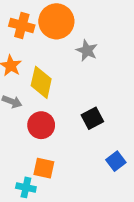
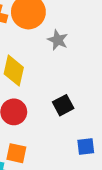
blue square: (116, 161) -> (86, 147), turned 30

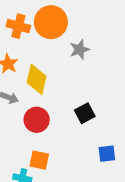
gray star: (58, 40) -> (80, 49), turned 30

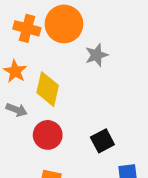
black square: (85, 113) -> (102, 141), moved

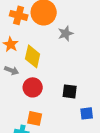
black square: (102, 141) -> (70, 91), turned 35

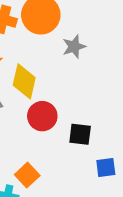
red circle: (33, 87) -> (42, 116), moved
orange square: (35, 118) -> (27, 175), turned 35

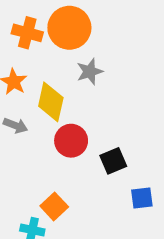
gray star: (74, 47) -> (90, 72), moved
black square: (80, 134) -> (113, 161), turned -30

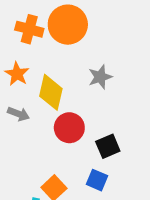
gray star: (90, 72) -> (100, 77), moved
blue square: (142, 198) -> (97, 180), moved, turned 30

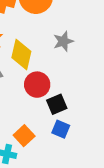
black square: (108, 146) -> (57, 104), moved

